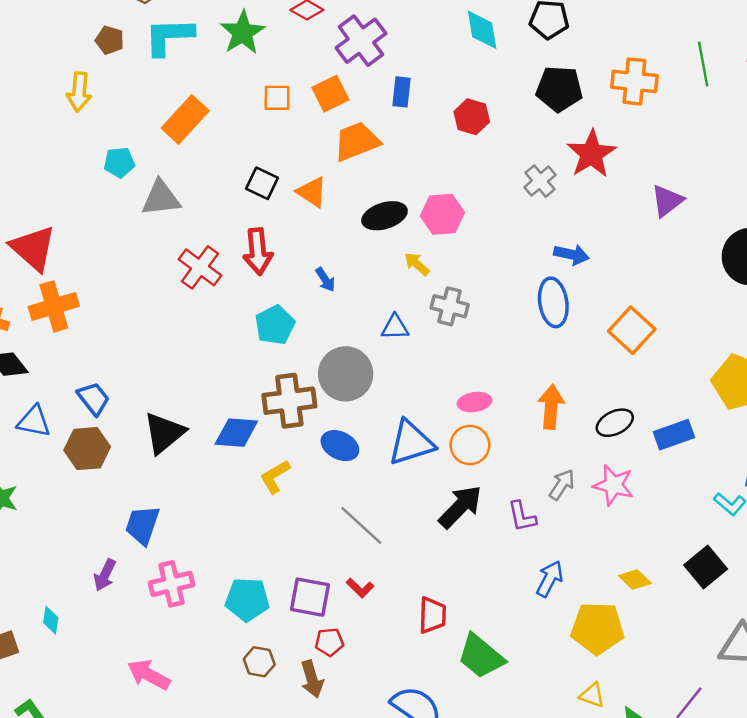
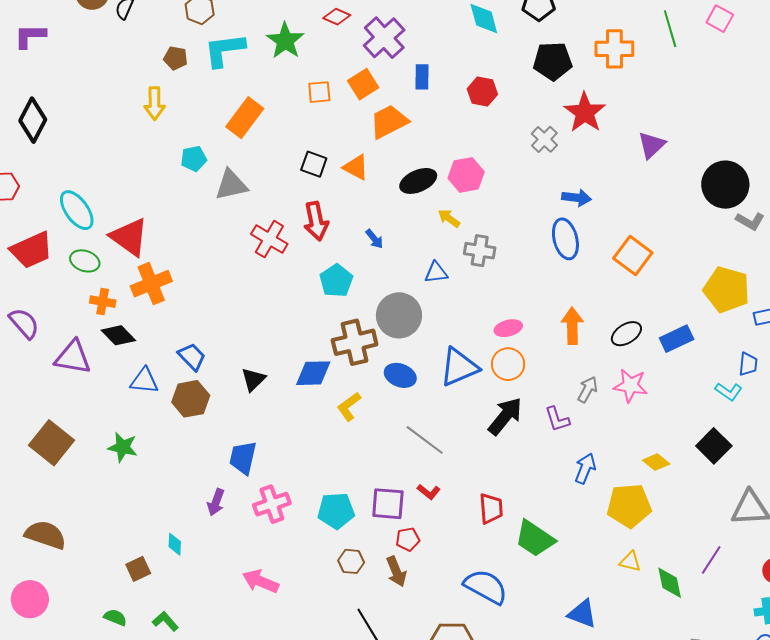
black triangle: (164, 433) -> (253, 379), size x0.7

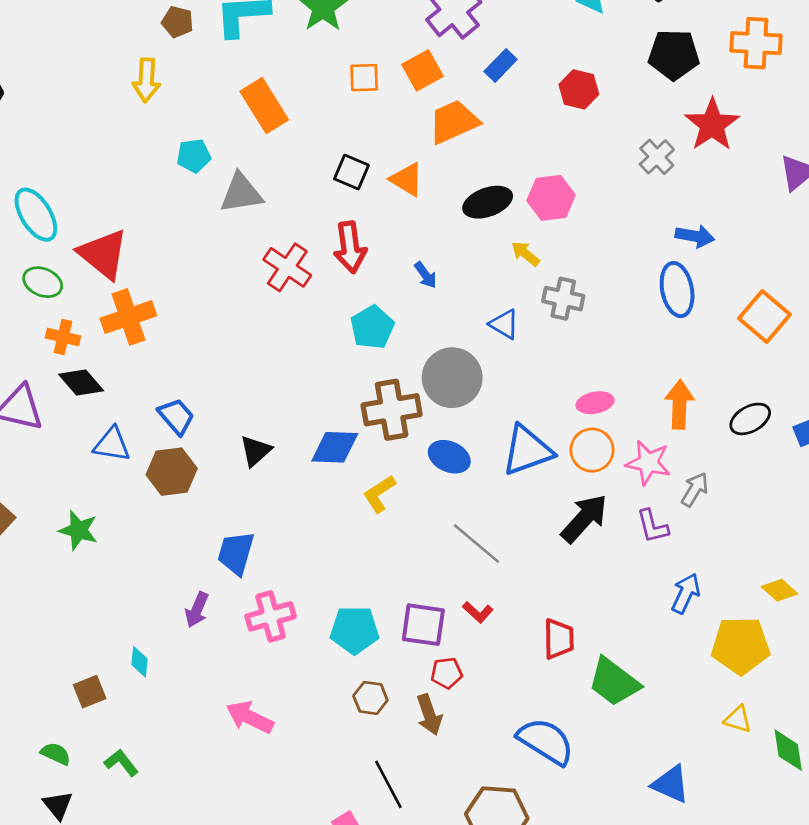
blue rectangle: (422, 77) -> (501, 65), turned 40
orange rectangle: (245, 118) -> (264, 106), turned -72
blue triangle: (436, 273) -> (504, 324), turned 35
pink star: (631, 386) -> (648, 463), moved

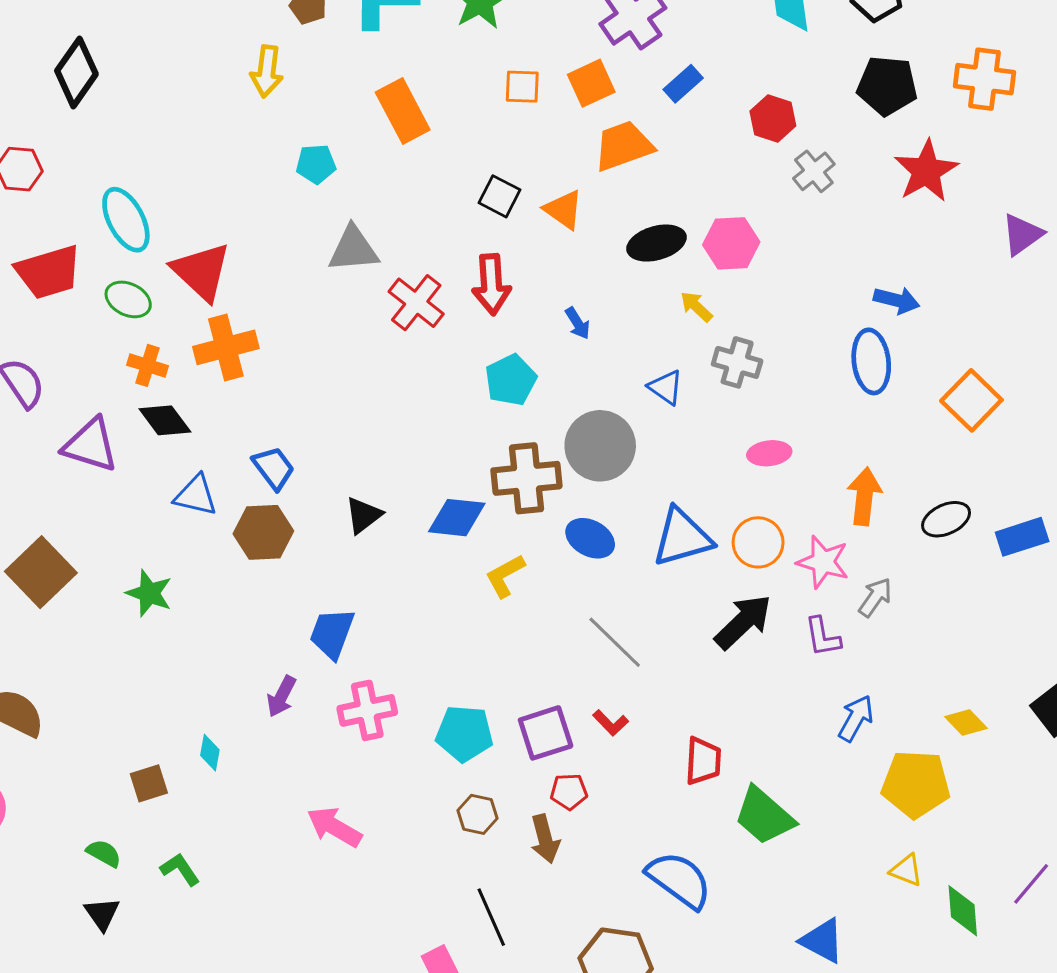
gray cross: (657, 157) -> (814, 171), moved
gray triangle: (241, 193) -> (353, 249), moved
pink ellipse: (595, 403) -> (769, 453), moved
purple square: (423, 625) -> (546, 733), turned -30

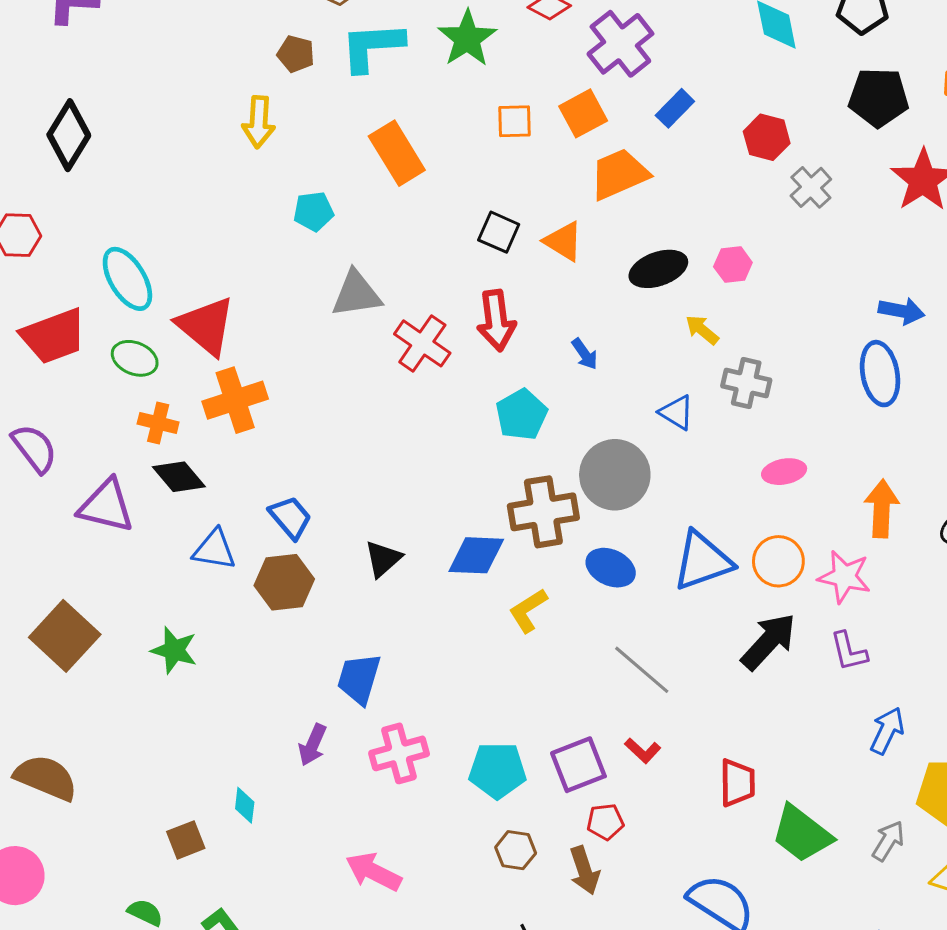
pink hexagon: (731, 243) -> (733, 265), size x0.7
gray arrow: (875, 597) -> (888, 841), moved

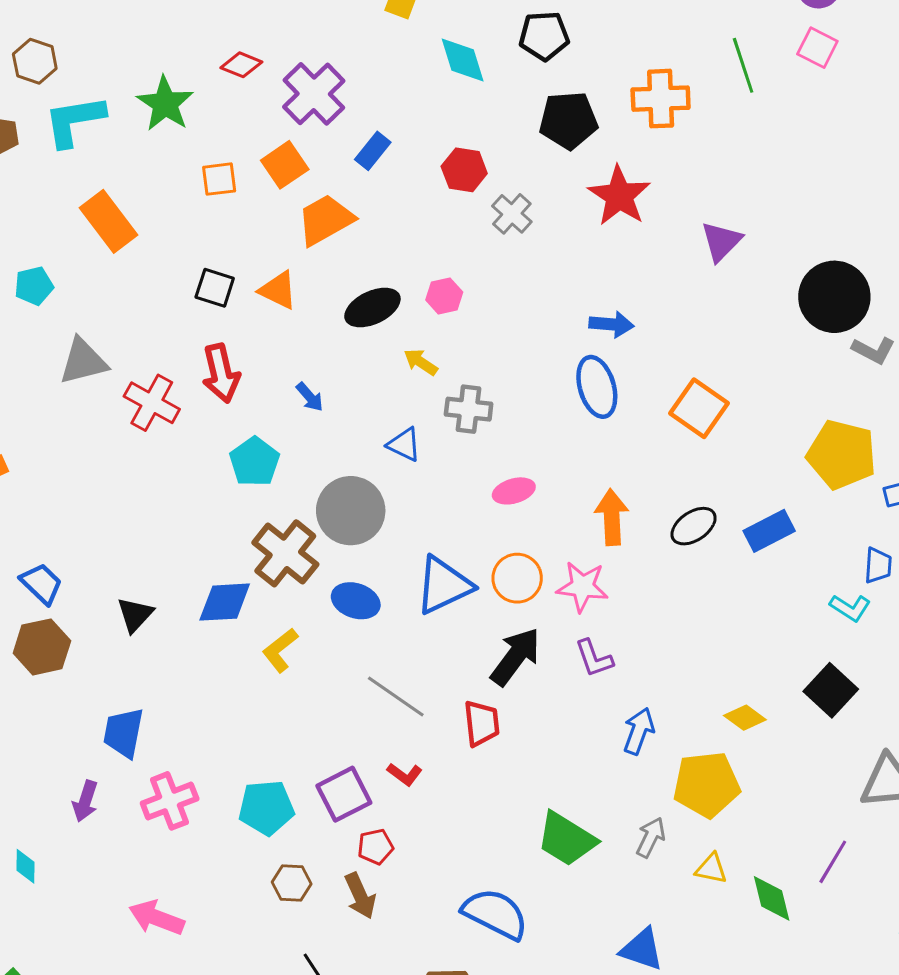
brown cross: (543, 512) -> (285, 553), turned -36
red trapezoid: (737, 783) -> (482, 723), moved

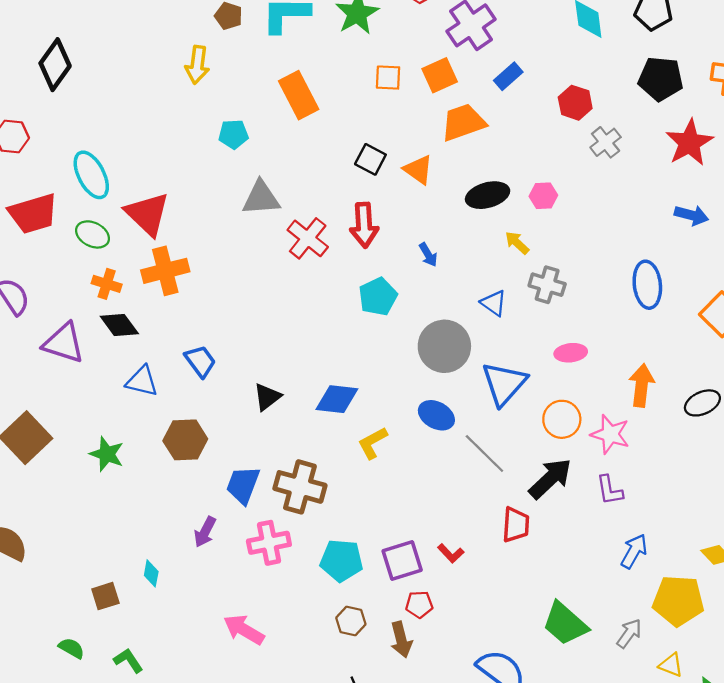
blue arrow: (611, 324) -> (692, 215), moved
brown cross: (285, 553) -> (300, 487), moved, turned -33
blue triangle: (444, 585) -> (504, 384), moved, turned -33
brown hexagon: (42, 647) -> (185, 440), moved
gray line: (396, 696) -> (484, 453), moved

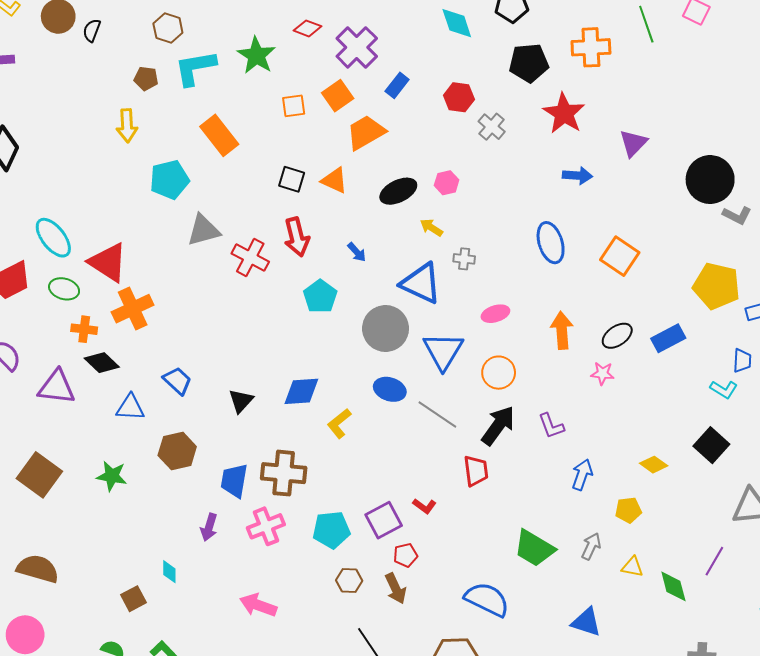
cyan pentagon: (233, 134) -> (169, 180), size x1.5
gray cross: (547, 285) -> (464, 259), size x0.7
blue triangle: (494, 303) -> (421, 283), size x1.8
pink star: (610, 434) -> (603, 373), moved, size x0.7
yellow pentagon: (678, 601) -> (628, 510), size x0.6

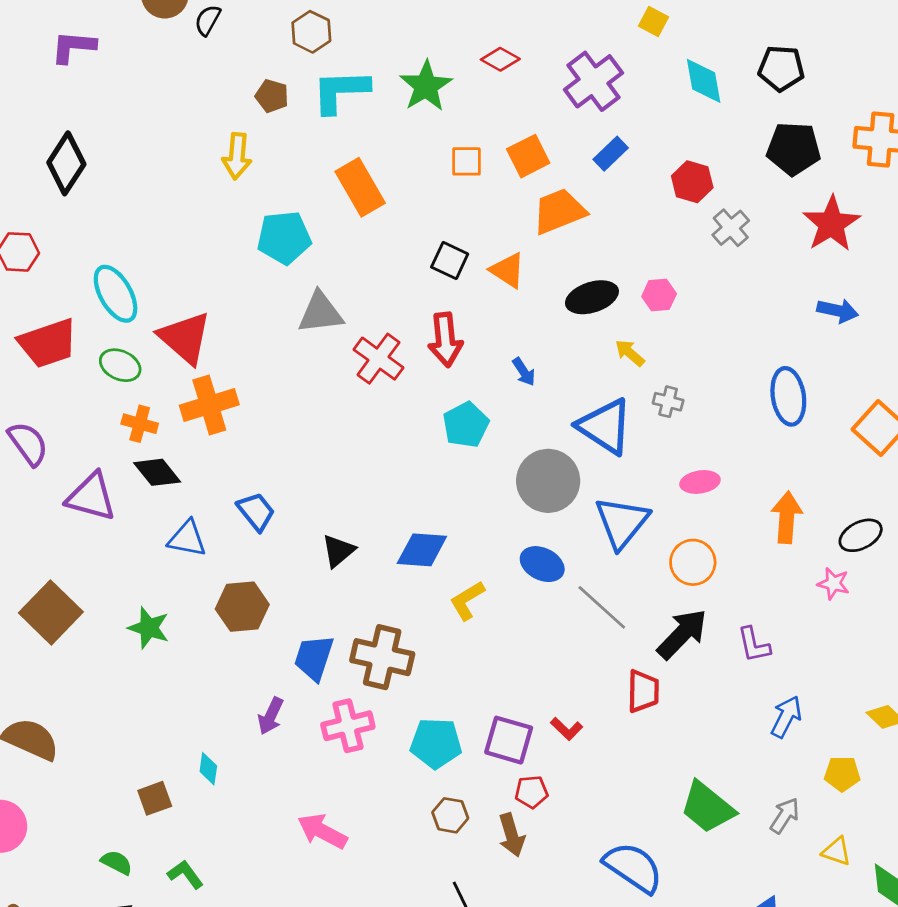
purple cross: (357, 47) -> (593, 81), moved
purple square: (384, 520) -> (509, 740), turned 36

